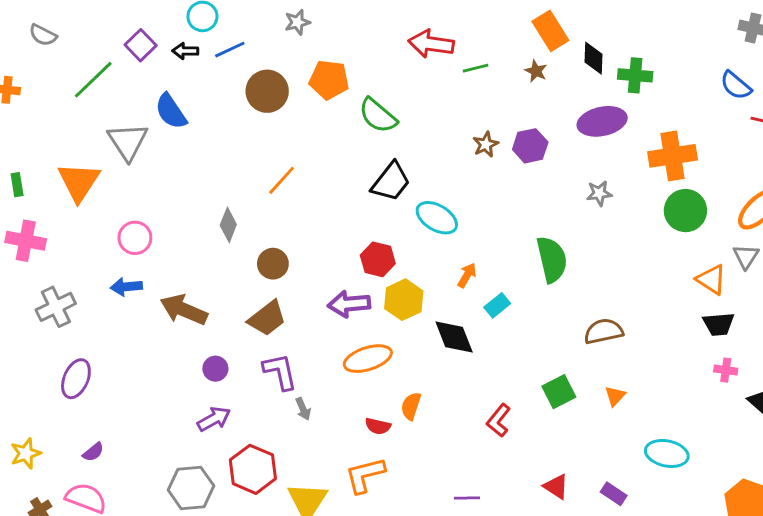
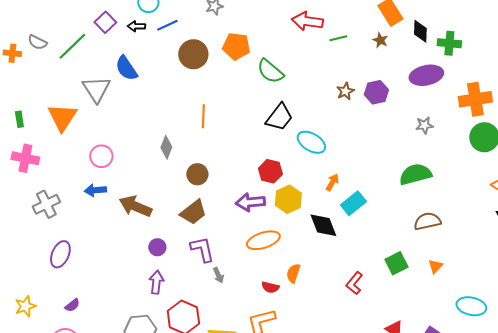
gray semicircle: (43, 35) -> (37, 42), moved
orange line: (282, 180) -> (203, 116), turned -40
green semicircle: (552, 259) -> (415, 174), moved, turned -92
cyan rectangle: (497, 305) -> (353, 203), size x1.4
purple arrow: (214, 419) -> (156, 282), turned -55

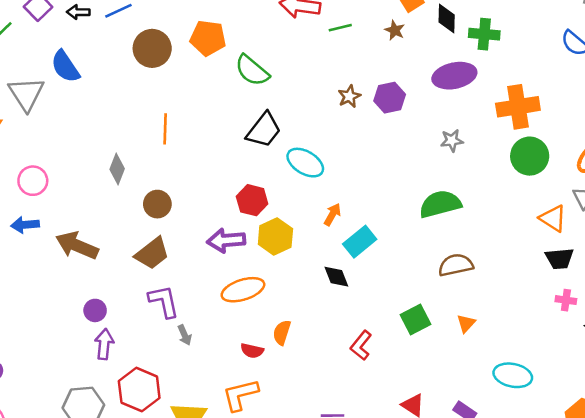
black diamond: (323, 225) -> (336, 277), moved, size x0.7
purple circle: (157, 247) -> (95, 310), moved

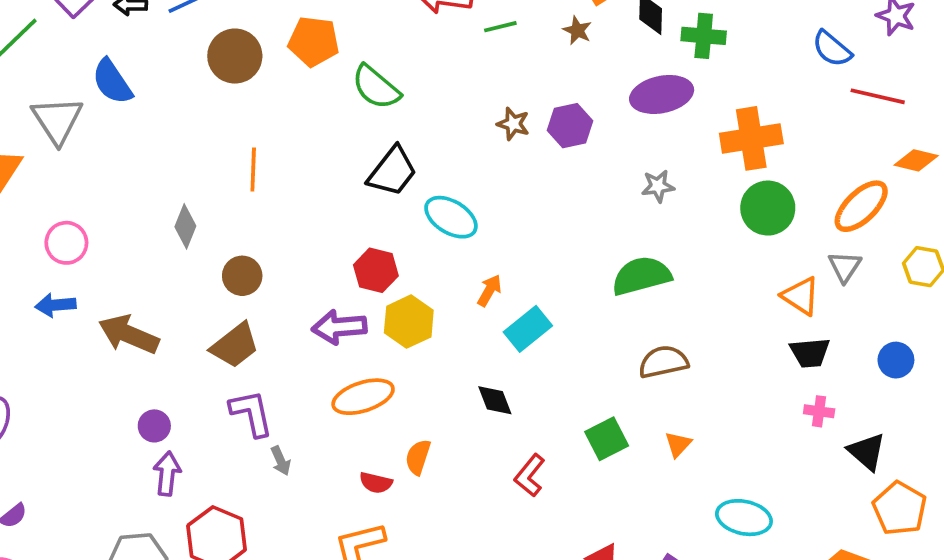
brown star: (349, 96) -> (513, 124), turned -30
black diamond: (336, 277) -> (495, 400), moved

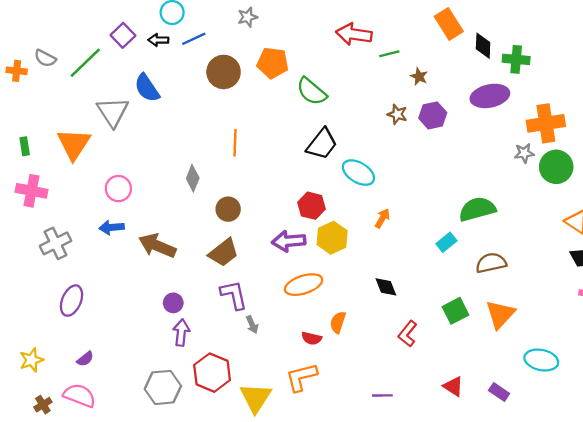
brown star: (577, 30) -> (419, 77), moved
gray star: (658, 186) -> (524, 153), moved
cyan rectangle: (528, 329) -> (446, 242), moved, size x0.7
orange triangle: (678, 444) -> (500, 314), size x1.8

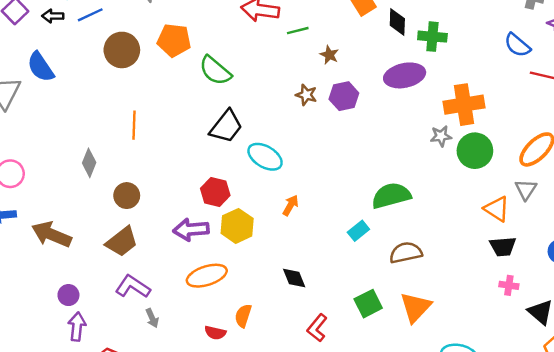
purple L-shape: (234, 295) -> (133, 287), turned -44

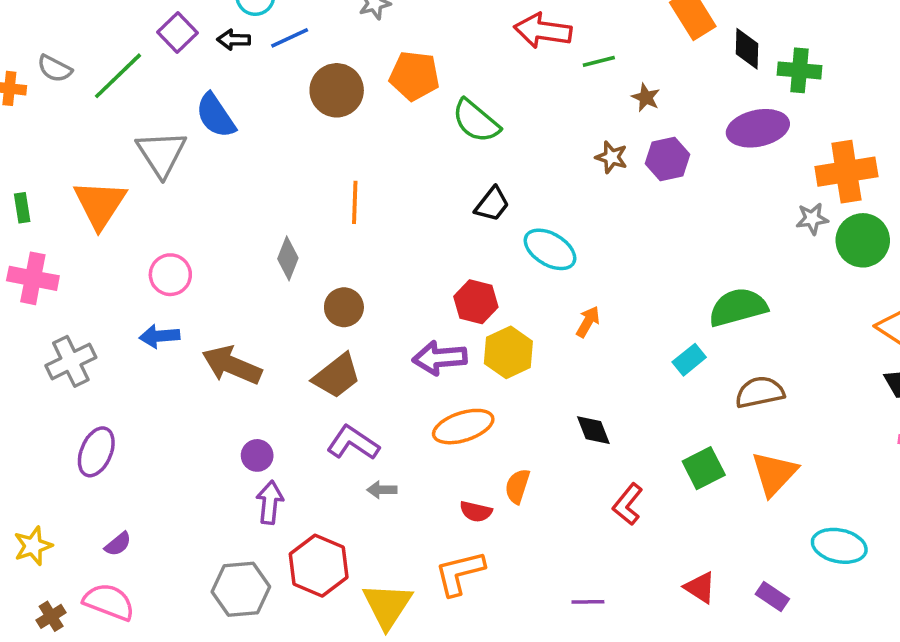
black trapezoid: (226, 126) -> (492, 204), size x0.7
gray arrow: (152, 318) -> (382, 490), turned 114

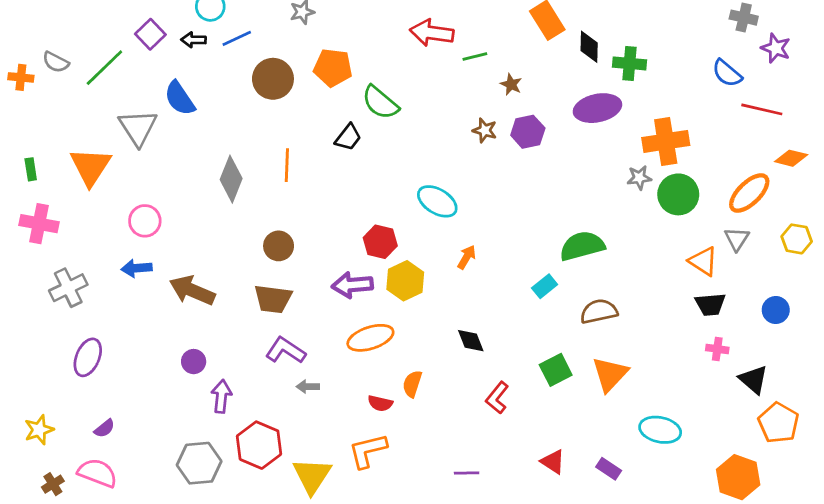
black trapezoid: (492, 204) -> (348, 137), moved
gray diamond: (288, 258) -> (231, 179), moved, size x1.4
brown trapezoid: (337, 376) -> (273, 299), turned 45
purple circle: (257, 455) -> (194, 362), moved

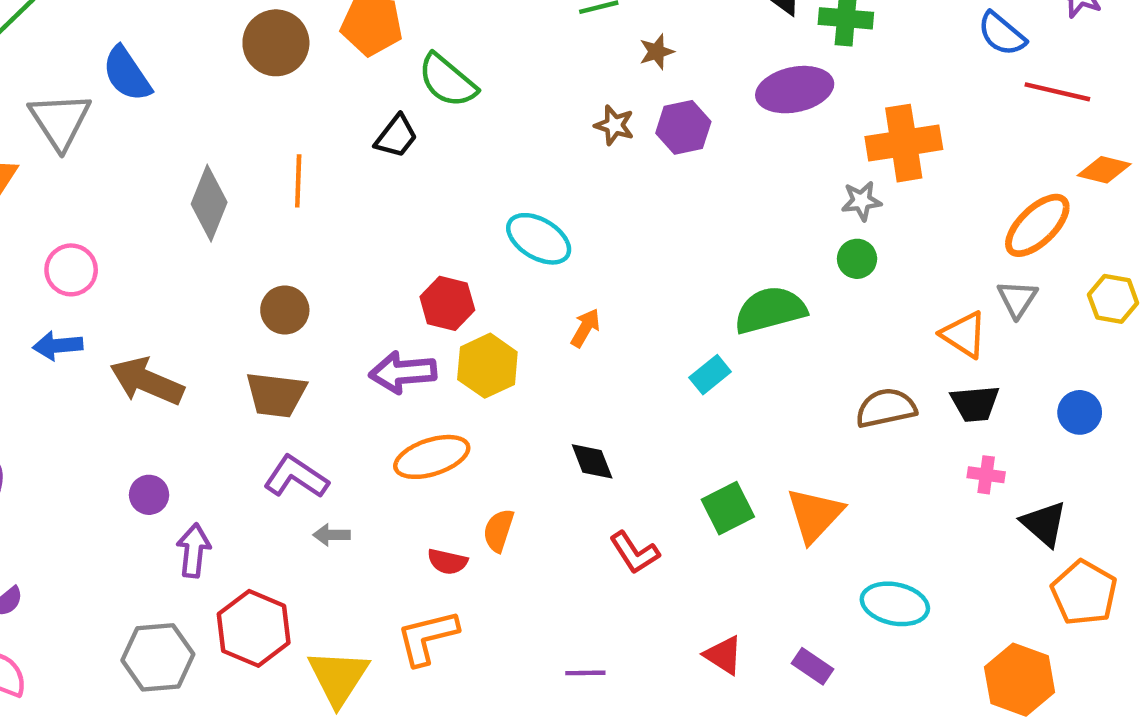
brown star: (511, 84) -> (657, 52), turned 30
green circle: (678, 194) -> (857, 259), moved, size x0.6
brown semicircle: (599, 311) -> (886, 408), moved
red L-shape: (497, 398) -> (634, 553), turned -72

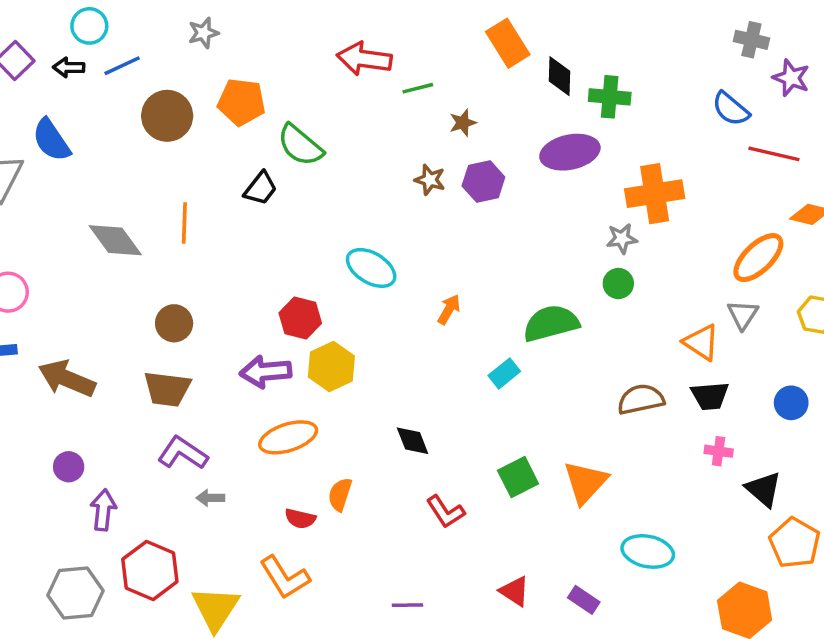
gray diamond: (209, 203) -> (115, 240), turned -58
orange arrow: (585, 328) -> (449, 309), moved
orange L-shape: (427, 637) -> (285, 577), turned -108

